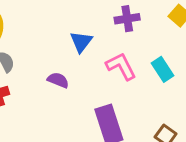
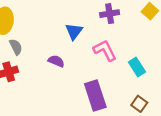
cyan rectangle: (163, 69) -> (137, 67), moved

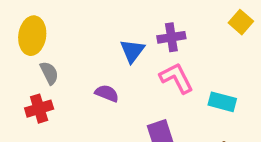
purple cross: (110, 14) -> (171, 37), moved
cyan rectangle: (137, 67) -> (222, 102), turned -42

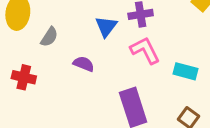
gray semicircle: (49, 73) -> (49, 37), moved, turned 60
red cross: (39, 109) -> (24, 77), turned 30

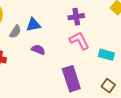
blue triangle: (106, 26) -> (33, 25), moved, turned 42

